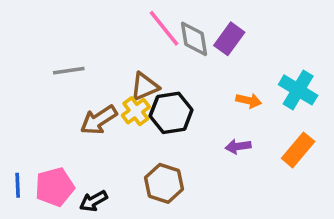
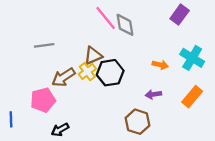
purple rectangle: (229, 39) -> (180, 15), moved
brown hexagon: (164, 183) -> (137, 122), moved
pink pentagon: (55, 187) -> (43, 100), moved

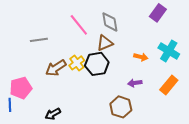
pink line: (106, 18) -> (79, 25), moved
brown triangle: (93, 56) -> (105, 43), moved
pink pentagon: (43, 100) -> (21, 88), moved

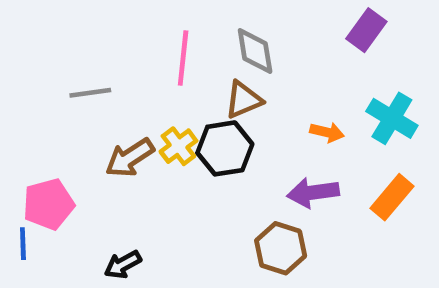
pink line: (79, 25) -> (183, 58), turned 45
purple arrow: (135, 83) -> (313, 193), size x1.5

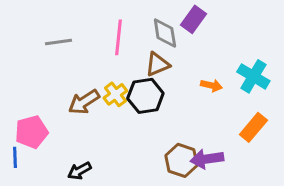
purple rectangle: (366, 30) -> (193, 19), moved
gray line: (90, 93) -> (58, 42), moved
purple arrow: (313, 193) -> (207, 159), moved

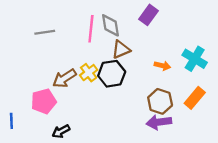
gray diamond: (165, 33) -> (111, 25), moved
pink pentagon: (31, 132) -> (44, 101), moved
brown hexagon: (181, 160) -> (160, 101), moved

